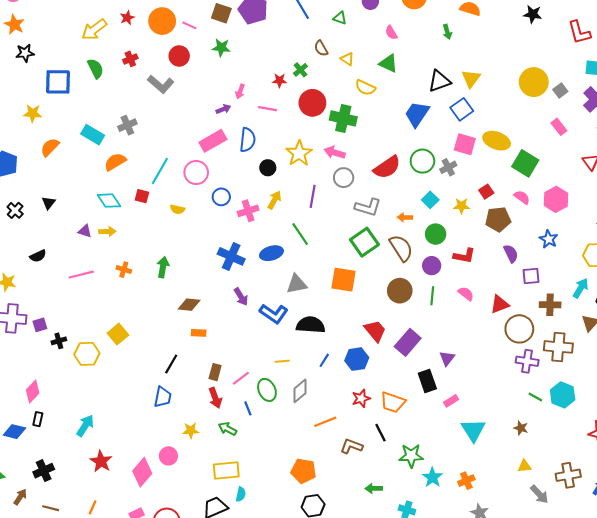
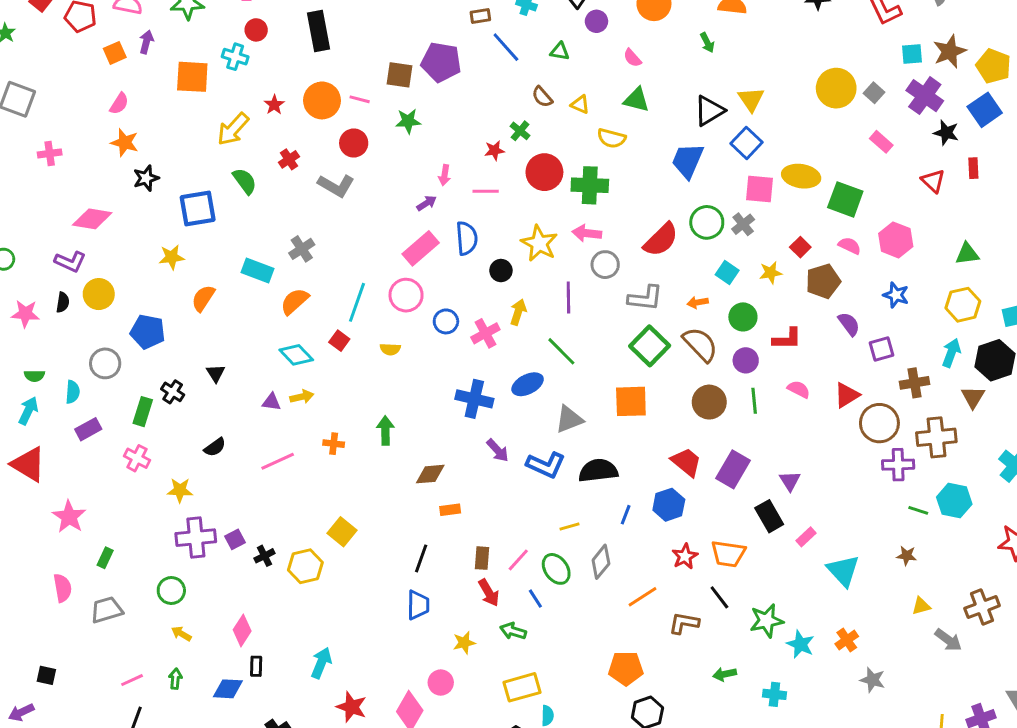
red square: (142, 196) -> (339, 341), turned 32

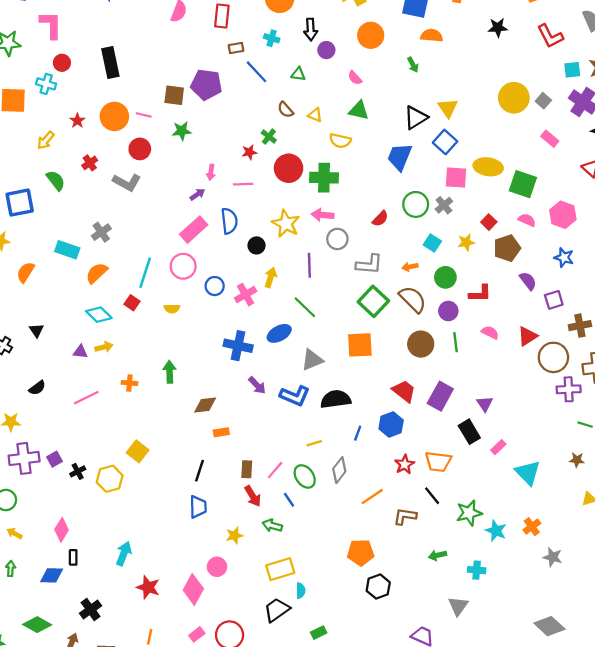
yellow arrow: (233, 129) -> (46, 140), size x0.7
red semicircle: (661, 240) -> (380, 219), size x0.6

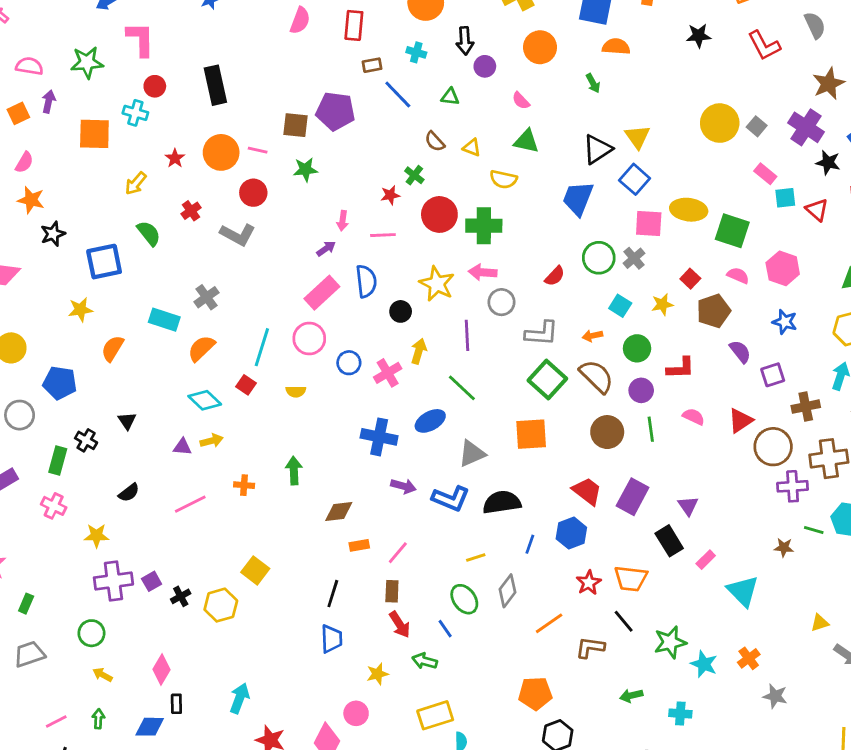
cyan square: (572, 70) -> (785, 198), moved
purple arrow: (257, 385) -> (403, 486), turned -30
brown star: (577, 460) -> (784, 548), moved
pink line: (275, 470) -> (398, 553), moved

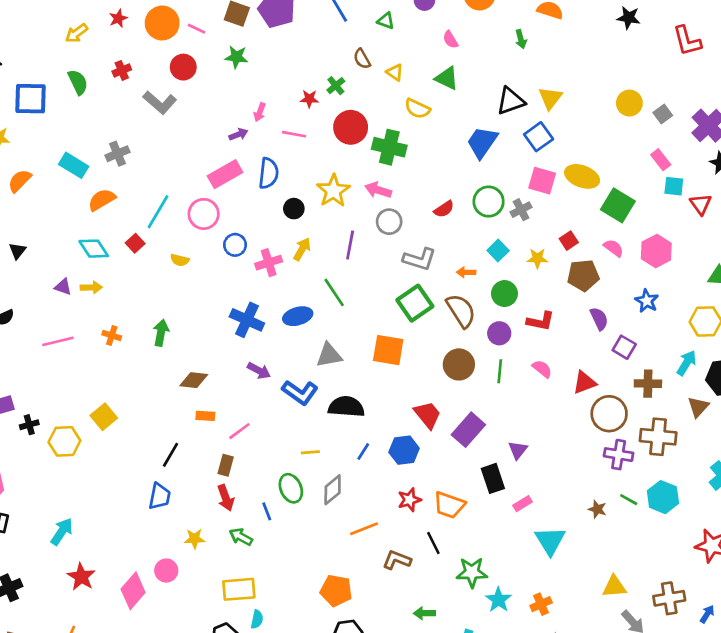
yellow circle: (720, 123) -> (629, 103), size x0.7
purple square: (773, 375) -> (624, 347), turned 35
yellow triangle: (820, 623) -> (614, 586), size x1.4

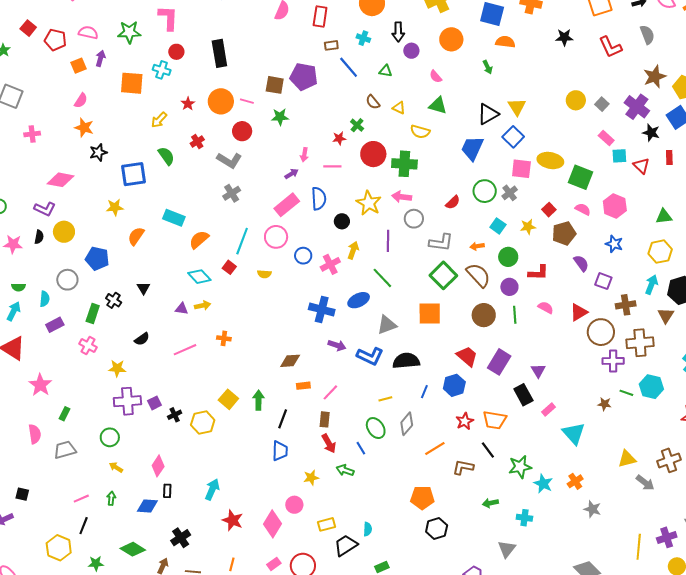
gray cross: (117, 154) -> (232, 193), moved
green arrow: (161, 333) -> (258, 400), moved
yellow rectangle: (239, 589) -> (327, 524), moved, size x0.7

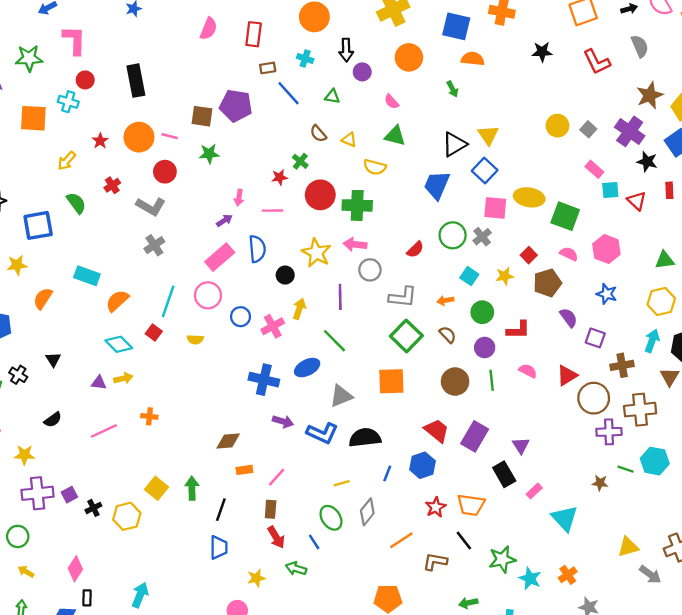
brown semicircle: (478, 275) -> (448, 335), size x0.6

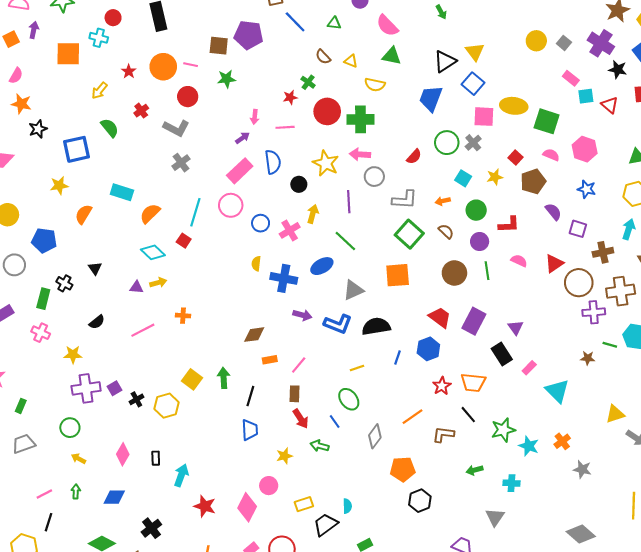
pink semicircle: (392, 102) -> (387, 26), size x1.6
yellow semicircle: (195, 339) -> (256, 264), moved, turned 96
gray diamond: (367, 512) -> (375, 436), moved
black rectangle: (87, 598) -> (156, 458), moved

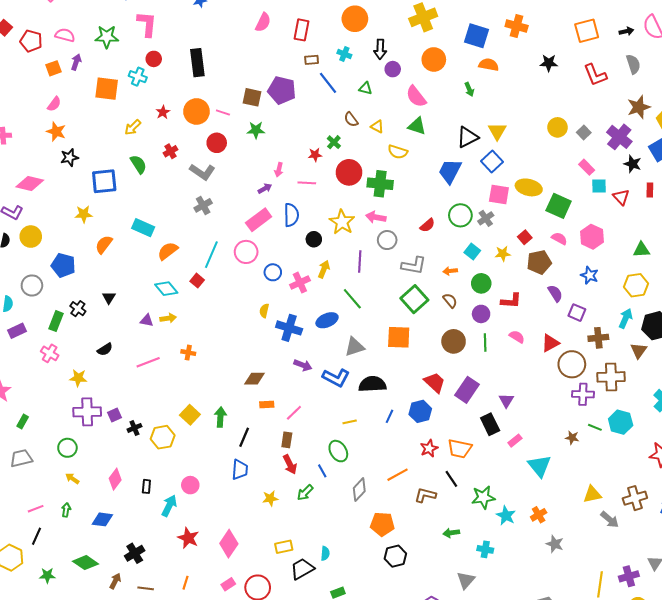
green arrow: (320, 446) -> (305, 493), turned -66
pink circle: (269, 486) -> (190, 485), moved

